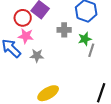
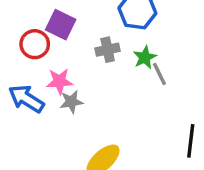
pink star: (26, 36) -> (60, 81), moved
gray line: (91, 50) -> (159, 74), turned -32

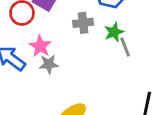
pink star: (60, 81) -> (40, 46), turned 30

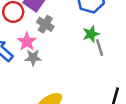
gray cross: (83, 23) -> (45, 24), moved, turned 35

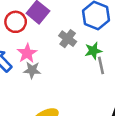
gray cross: (45, 24) -> (68, 39), moved

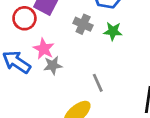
green star: (93, 51) -> (113, 31), turned 30
gray line: (101, 65) -> (98, 83), moved

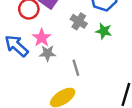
gray line: (98, 83) -> (76, 68), moved

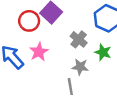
gray star: (47, 53) -> (80, 67), moved

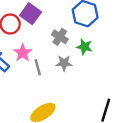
gray line: (70, 87) -> (38, 67), moved

